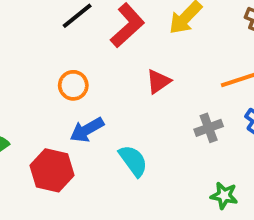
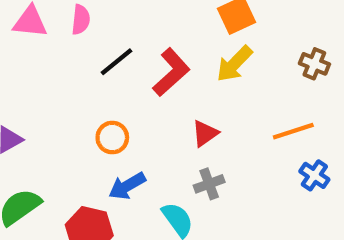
gray cross: (209, 128) -> (209, 184), moved

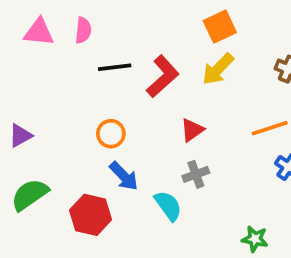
black line: (117, 62) -> (115, 67), turned 32
blue arrow: (127, 186) -> (124, 176), turned -104

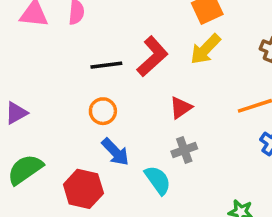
black line: (115, 67) -> (106, 65), moved

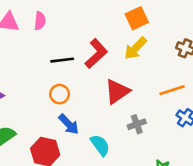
red triangle: (181, 108) -> (117, 91), size x1.5
gray cross: (184, 150) -> (137, 124), moved

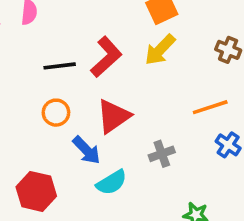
red triangle: (117, 91) -> (113, 116), moved
blue arrow: (69, 124) -> (86, 150), moved
cyan semicircle: (100, 145) -> (112, 182), turned 95

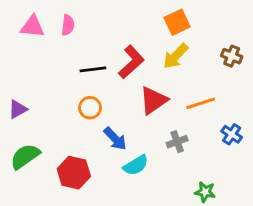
orange line: (210, 107) -> (201, 103), moved
red triangle: (113, 116) -> (153, 100), moved

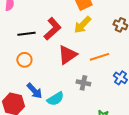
blue arrow: (115, 139) -> (34, 91), moved
gray cross: (177, 142) -> (83, 83), turned 32

